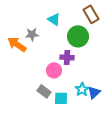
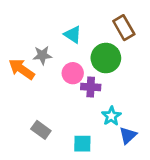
pink circle: (54, 70) -> (73, 73), moved
cyan star: (82, 89) -> (111, 116), moved
gray rectangle: (44, 91) -> (41, 130), moved

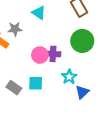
green circle: (106, 58) -> (82, 41), moved
pink circle: (73, 73) -> (40, 55), moved
cyan square: (82, 144) -> (36, 83), moved

